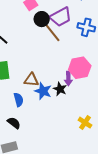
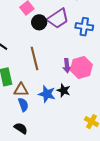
brown line: (51, 31) -> (34, 58), moved, turned 30
purple arrow: (68, 79) -> (67, 66), moved
brown triangle: (31, 80) -> (21, 90), moved

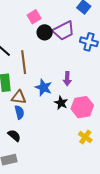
brown line: (34, 58) -> (24, 62), moved
pink hexagon: (81, 68) -> (82, 107), moved
blue star: (47, 94) -> (44, 87), moved

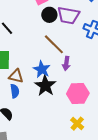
purple trapezoid: (64, 31) -> (68, 15), turned 30
brown line: (24, 62) -> (54, 44), moved, turned -45
black star: (61, 103) -> (45, 86), moved, size x1.5

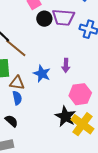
brown line: (54, 44) -> (16, 48), moved
black star: (45, 86) -> (65, 116), moved
yellow cross: (77, 124) -> (82, 124), size x1.6

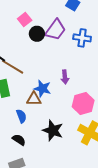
purple trapezoid: (63, 17) -> (56, 30), turned -50
brown triangle: (17, 83) -> (34, 99), moved
black star: (65, 116) -> (53, 130), moved

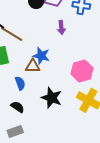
purple arrow: (65, 77) -> (61, 28), moved

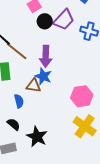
purple arrow: (61, 28) -> (46, 56), moved, size x1.5
black star: (52, 98) -> (37, 137), moved

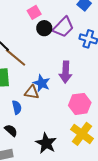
purple arrow: (46, 56) -> (66, 72), moved
black star: (37, 137) -> (46, 143), moved

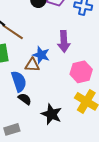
blue semicircle: (17, 107) -> (19, 81), size x1.5
black semicircle: (11, 130) -> (25, 99), moved

